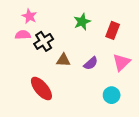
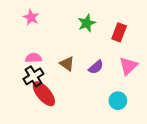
pink semicircle: (23, 35) -> (33, 58), moved
black cross: (44, 41) -> (33, 76), moved
brown triangle: (63, 60) -> (67, 64), turned 32

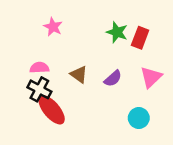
pink star: (31, 17) -> (53, 27), moved
green star: (87, 23) -> (117, 32), moved, turned -30
black cross: (33, 76) -> (39, 89), turned -30

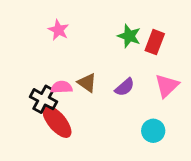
pink semicircle: (39, 68) -> (61, 87), moved

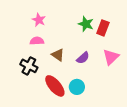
pink semicircle: (61, 87) -> (37, 41), moved
red ellipse: (57, 122) -> (55, 86), moved
cyan circle: (153, 131) -> (77, 87), moved

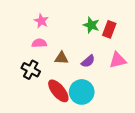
brown triangle: (58, 55) -> (62, 58), turned -32
pink triangle: (111, 57) -> (118, 60), turned 30
cyan circle: (77, 87) -> (82, 92), size x1.5

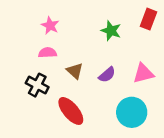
red rectangle: (109, 29) -> (149, 19), moved
brown triangle: (62, 58) -> (75, 71), turned 40
cyan circle: (82, 92) -> (132, 112), moved

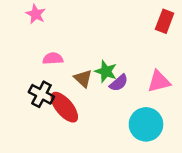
pink star: (50, 26) -> (36, 14), moved
green star: (111, 31) -> (106, 71), moved
red ellipse: (71, 111) -> (64, 107), moved

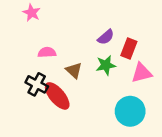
red rectangle: (165, 21) -> (129, 49), moved
green star: (106, 71) -> (106, 65), moved, turned -30
purple semicircle: (119, 83) -> (106, 37), moved

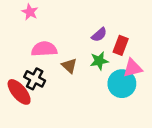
pink semicircle: (47, 52) -> (44, 49), size x1.5
red ellipse: (57, 96) -> (19, 92), moved
cyan circle: (130, 111) -> (122, 84), moved

